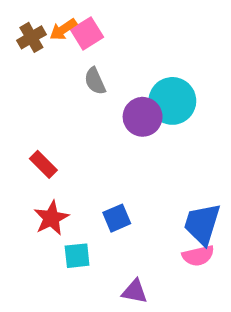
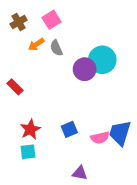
orange arrow: (63, 29) -> (36, 44), moved
red rectangle: (43, 164) -> (15, 87), moved
cyan square: (77, 256) -> (28, 152), moved
pink semicircle: (198, 256) -> (100, 138), moved

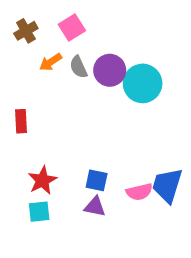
purple circle: (85, 69) -> (110, 70), moved
red rectangle: (15, 87) -> (21, 121), turned 42
blue square: (69, 129) -> (97, 180), turned 35
purple triangle: (80, 173) -> (95, 207), moved

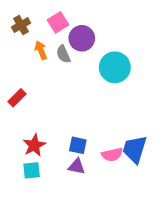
orange arrow: (51, 62) -> (41, 50), turned 102
purple circle: (110, 70) -> (82, 38), moved
red rectangle: (21, 121) -> (17, 98), turned 48

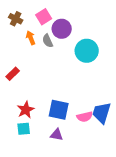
brown cross: (21, 25) -> (16, 19), turned -32
blue square: (78, 145) -> (59, 110), size x1.5
purple triangle: (77, 166) -> (57, 135), moved

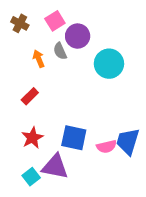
orange arrow: (31, 38) -> (39, 59), moved
red rectangle: (13, 74) -> (30, 96), moved
cyan square: (24, 129) -> (31, 177), moved, turned -32
purple triangle: (57, 135) -> (55, 167), moved, size x1.6

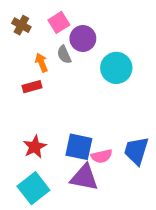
red rectangle: (30, 96) -> (32, 87), moved, turned 30
pink semicircle: (106, 147) -> (102, 156), moved
purple triangle: (55, 167) -> (84, 178), moved
cyan square: (31, 177) -> (33, 188), size x1.6

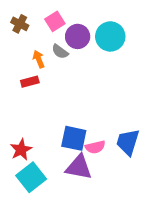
gray semicircle: (64, 55) -> (60, 52), turned -30
cyan circle: (116, 68) -> (110, 36), moved
red star: (35, 147) -> (21, 150), moved

